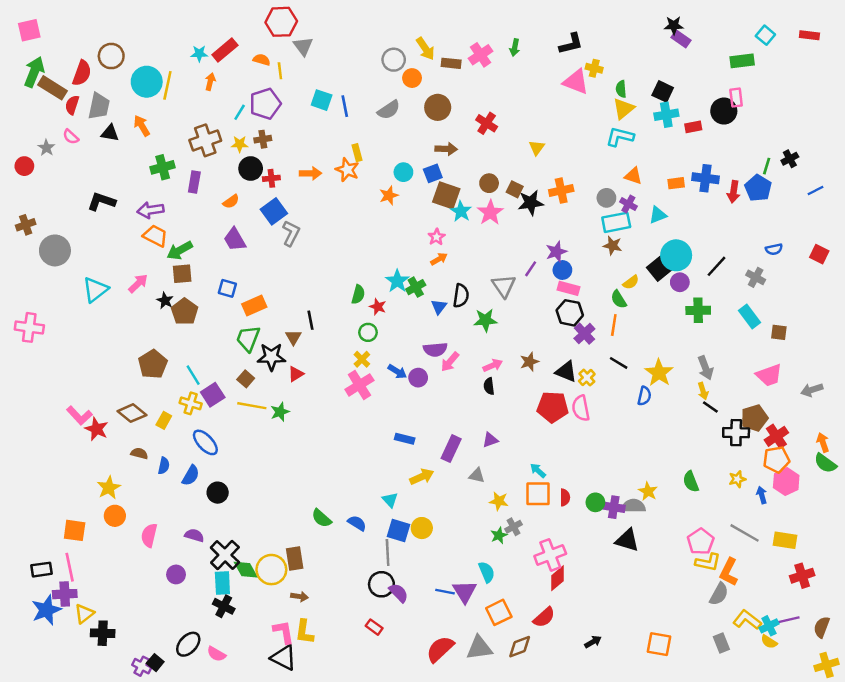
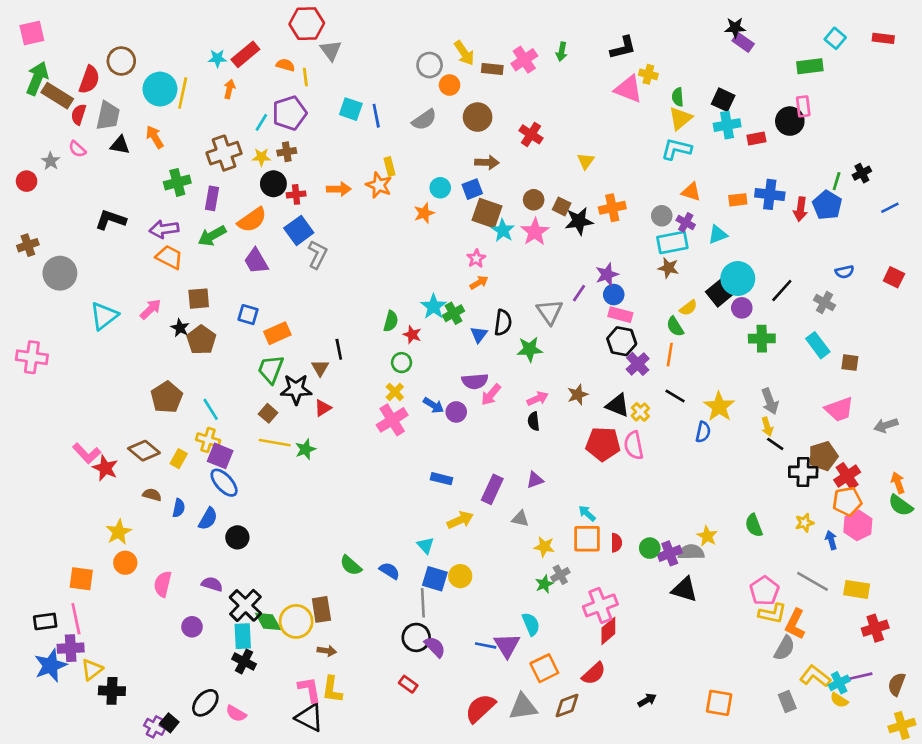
orange semicircle: (231, 202) -> (252, 220), size x1.6
green arrow: (180, 250) -> (212, 236), moved
purple square: (213, 395) -> (220, 456), moved, turned -35
purple cross: (614, 507) -> (670, 553), turned -30

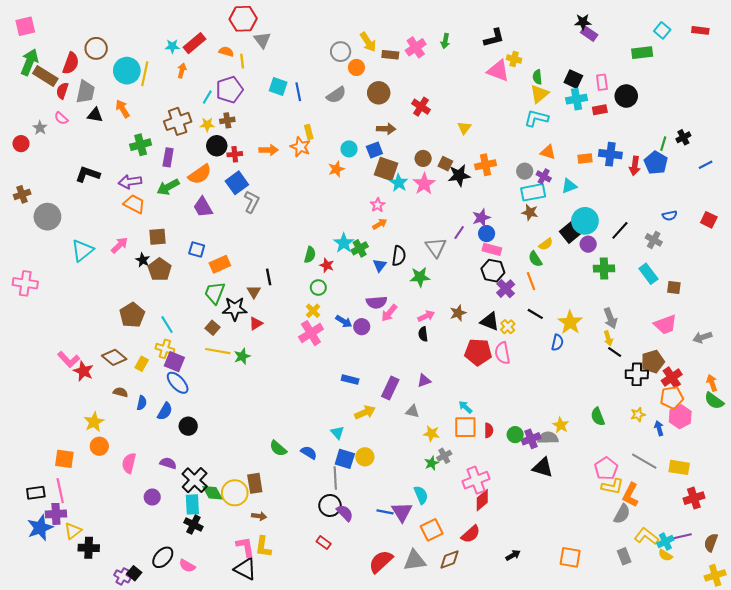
pink rectangle: (803, 106) -> (602, 82), moved
orange line: (670, 355) -> (531, 281), turned -30

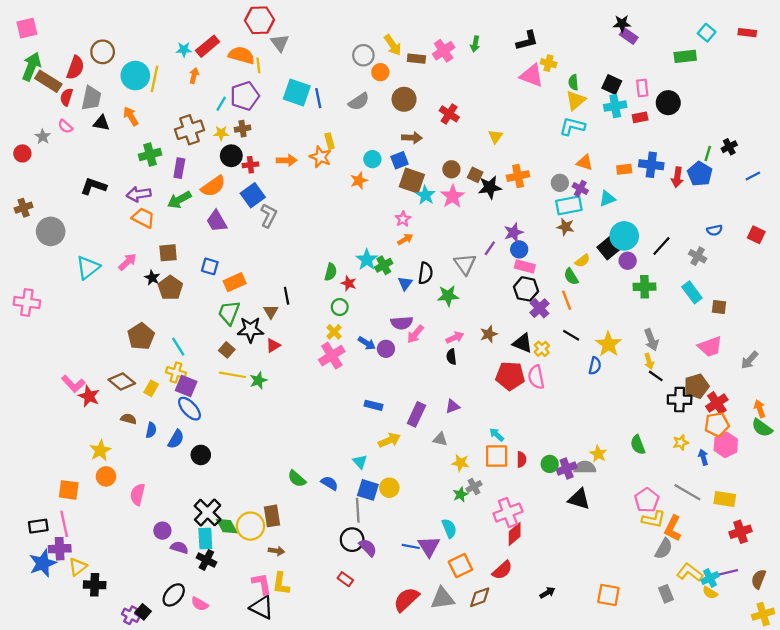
orange semicircle: (226, 52) -> (241, 55), size x1.6
cyan square: (278, 86) -> (297, 92), size x1.4
gray arrow: (702, 337) -> (750, 360), turned -30
purple semicircle: (168, 463) -> (179, 548), moved

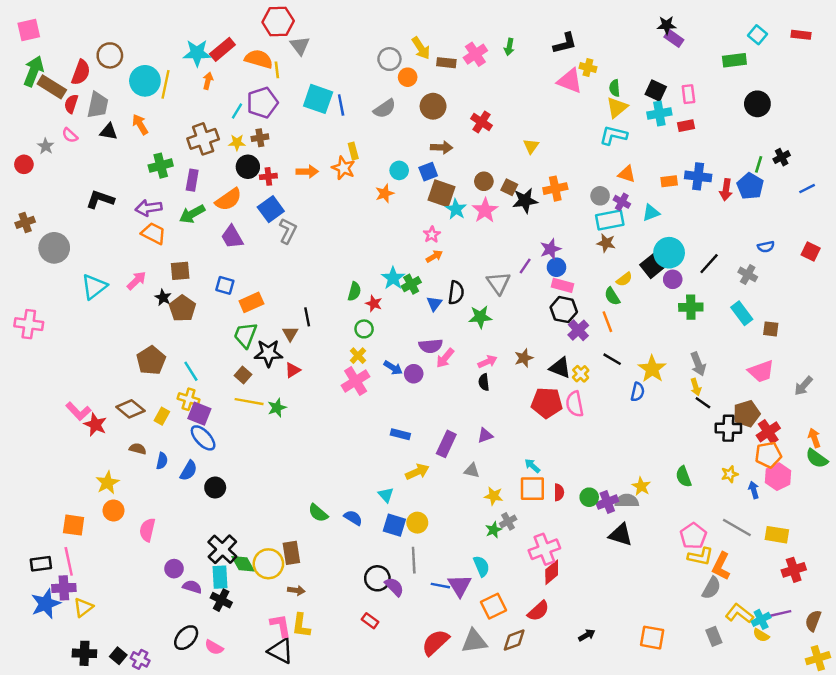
cyan star: (184, 50) -> (197, 53), size x1.6
black circle: (668, 103) -> (757, 104), moved
gray line: (358, 510) -> (414, 560), moved
black cross: (95, 585) -> (84, 653), moved
black square: (143, 612) -> (118, 656), moved

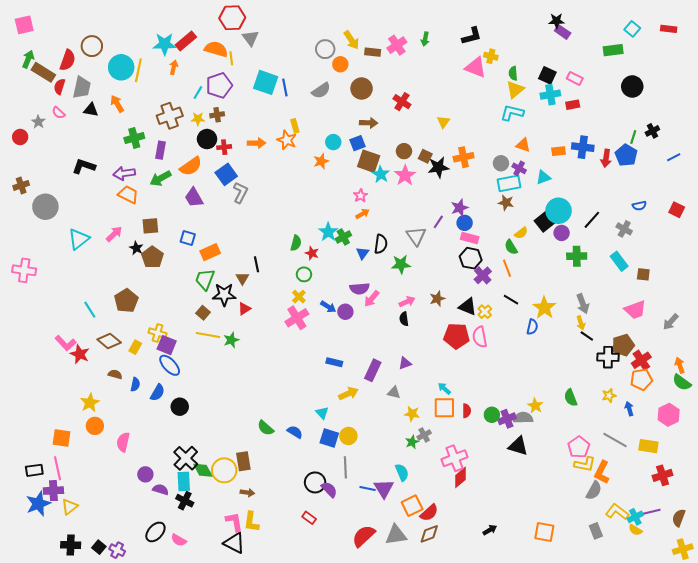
green arrow: (34, 71) -> (28, 59), size x0.7
pink rectangle: (688, 94) -> (575, 78), turned -56
cyan line: (191, 371) -> (90, 310), moved
pink hexagon: (778, 477) -> (669, 415), moved
red semicircle: (538, 611) -> (429, 513), moved

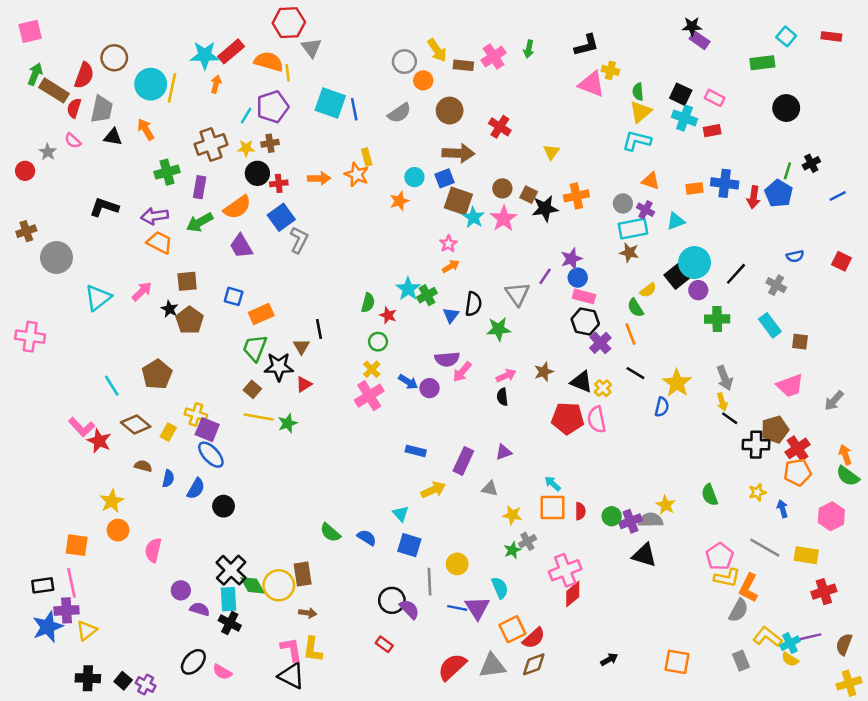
cyan cross: (550, 95) -> (684, 118), turned 30
brown arrow: (369, 123) -> (458, 153), size x1.4
yellow circle: (348, 436) -> (457, 564), moved

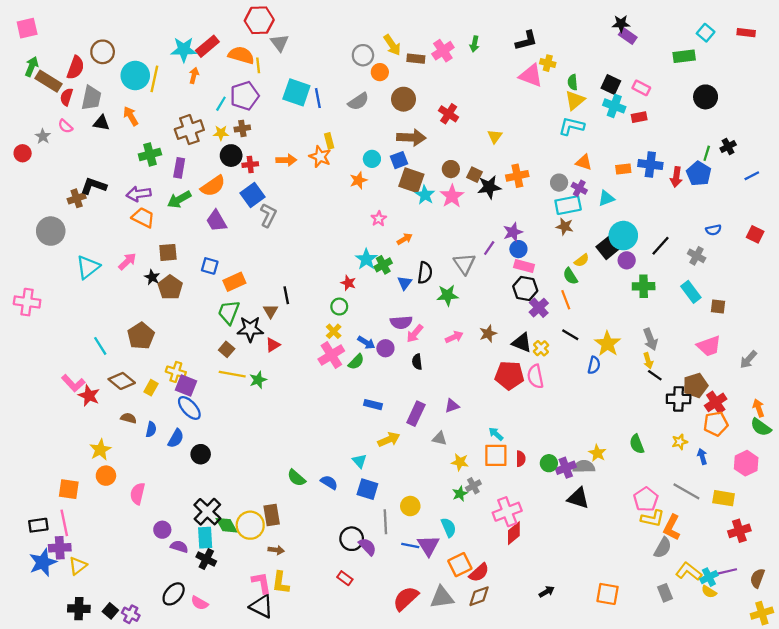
brown cross: (26, 231) -> (77, 198), moved
pink star: (448, 244) -> (379, 219), moved
green semicircle: (368, 303) -> (356, 362), moved, turned 30
black semicircle: (502, 397) -> (417, 362), moved

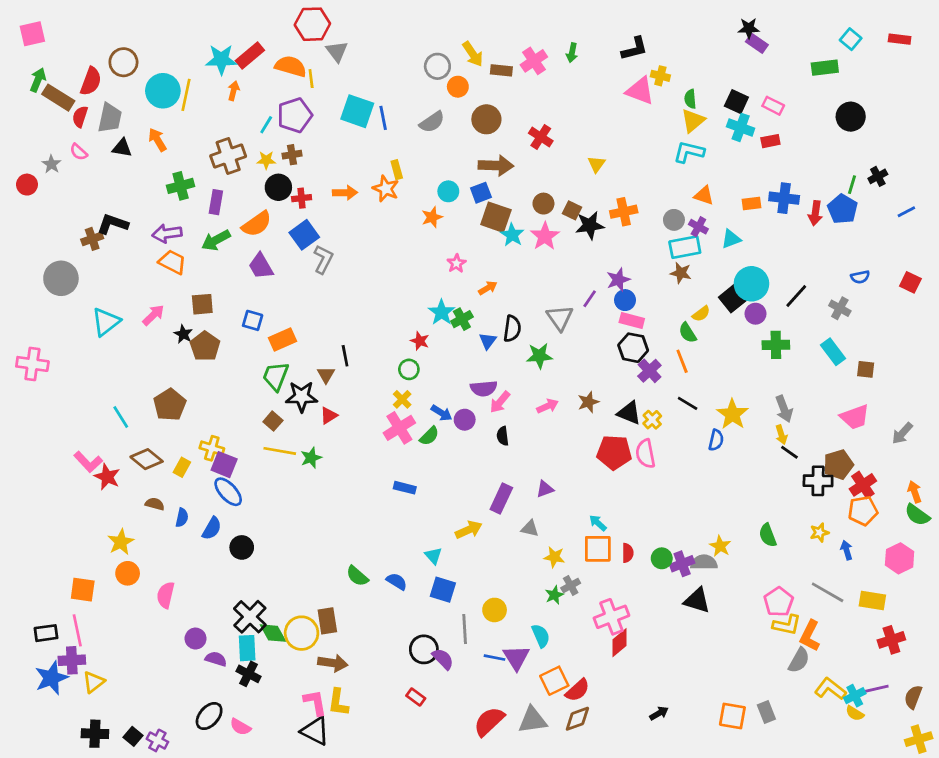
blue rectangle: (373, 405) -> (405, 488), moved
brown arrow: (276, 550) -> (333, 663), size x1.5
gray rectangle: (665, 593) -> (766, 712), moved

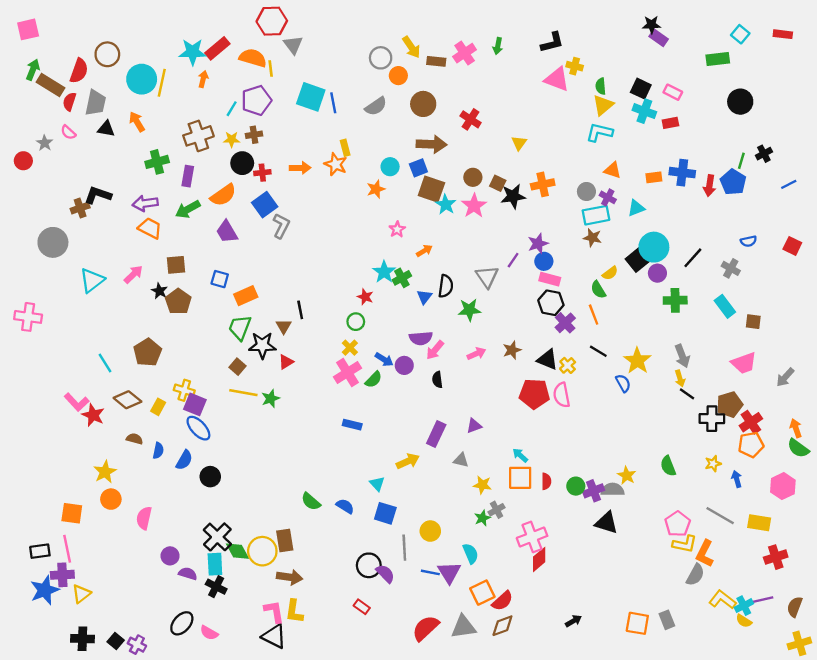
blue semicircle: (716, 440) -> (623, 383), turned -42

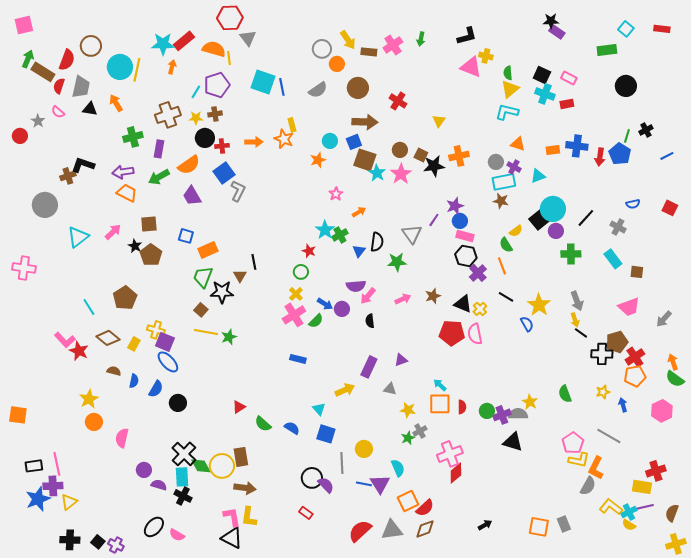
red triangle: (286, 362) -> (239, 407), moved
orange square: (72, 513) -> (18, 415), moved
yellow rectangle: (759, 523) -> (642, 487), moved

